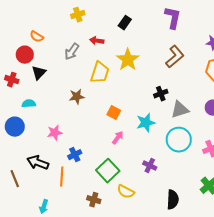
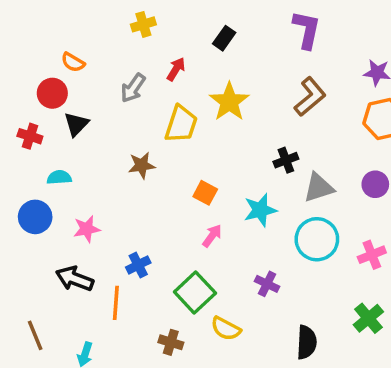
red arrow: (97, 41) -> (176, 69), turned 112
pink star: (55, 133) -> (87, 229), moved
brown line: (15, 179) -> (35, 335), moved

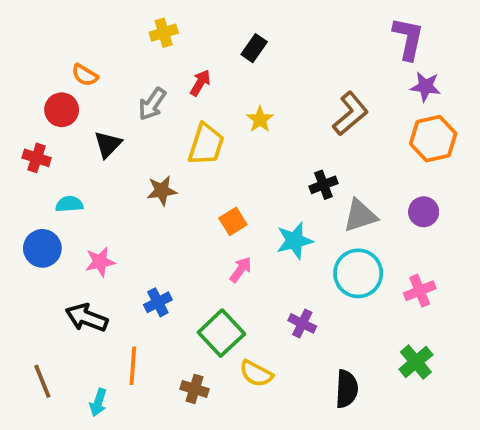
purple L-shape: (307, 30) -> (408, 38), moved
yellow star: (229, 102) -> (260, 119), size x0.6
black triangle: (76, 124) -> (108, 144), moved
orange square: (205, 193) -> (233, 221), turned 30
orange line: (116, 303) -> (133, 366), moved

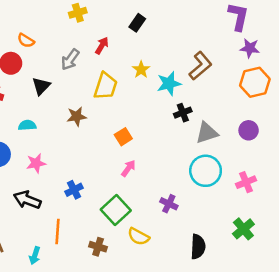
cyan semicircle: (69, 204) -> (27, 125), moved
cyan star: (295, 241) -> (169, 84), moved

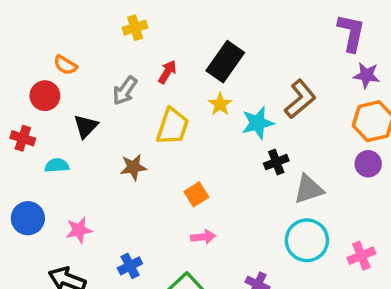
black rectangle: (137, 23) -> (225, 62), moved, size x1.6
cyan semicircle: (27, 125) -> (57, 165), moved
purple circle: (249, 130) -> (368, 164), moved
pink arrow: (128, 168) -> (203, 237), turned 48

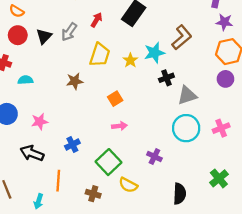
orange semicircle: (65, 65) -> (17, 11), moved
yellow star: (220, 104) -> (130, 60), moved
black triangle: (86, 126) -> (44, 36), moved
pink cross: (361, 256) -> (221, 128), moved

